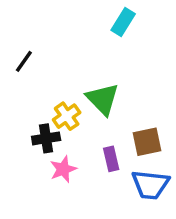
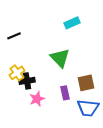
cyan rectangle: (123, 22) -> (72, 23), moved, turned 35
black line: (24, 61) -> (14, 36), turned 32
yellow cross: (67, 116) -> (17, 73), moved

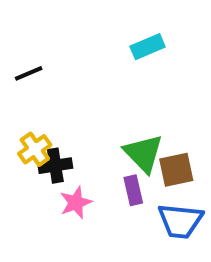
green triangle: (60, 58) -> (143, 153), moved

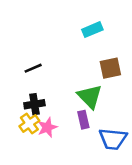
black line: (29, 73) -> (33, 68), moved
yellow cross: (35, 149) -> (29, 124), moved
brown square: (176, 170) -> (110, 68), moved

